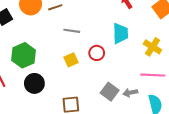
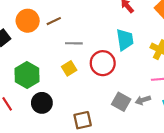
red circle: (97, 53) -> (103, 63), size x1.5
yellow square: (71, 60) -> (69, 68), moved

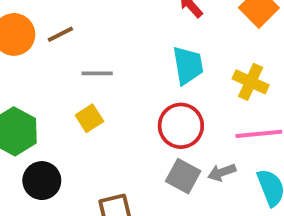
red circle: (103, 63) -> (181, 126), moved

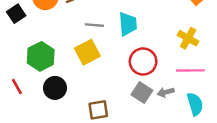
cyan trapezoid: (188, 65) -> (128, 24), moved
yellow square: (89, 118) -> (87, 52), size x1.5

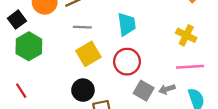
gray line: (94, 25) -> (82, 27), moved
green hexagon: (41, 56) -> (29, 46), moved
red circle: (143, 62) -> (127, 62), moved
black circle: (55, 88) -> (83, 90), moved

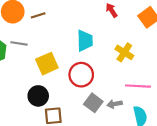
gray line: (82, 27) -> (19, 43), moved
yellow cross: (186, 35) -> (124, 52), moved

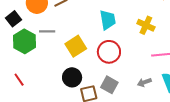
gray square: (93, 103) -> (109, 85), moved
gray arrow: (115, 104) -> (144, 82), moved

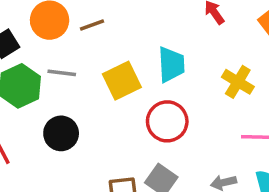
yellow square: (76, 46) -> (122, 81), moved
black circle: (72, 77) -> (61, 133), moved

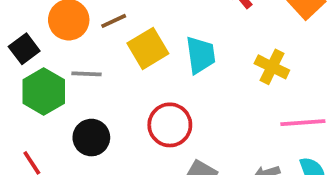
yellow square: (122, 81) -> (148, 48), moved
red circle: (167, 121) -> (170, 125), moved

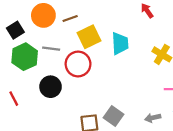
red circle: (170, 125) -> (78, 64), moved

